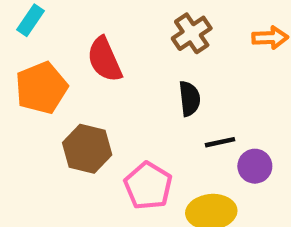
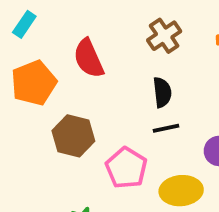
black line: (220, 142) -> (166, 128), moved

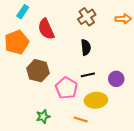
cyan rectangle: (24, 24) -> (23, 12), moved
black line: (166, 128) -> (88, 75), moved

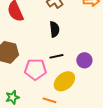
pink pentagon: (66, 88) -> (35, 69), turned -30
yellow ellipse: (96, 100) -> (64, 81), turned -35

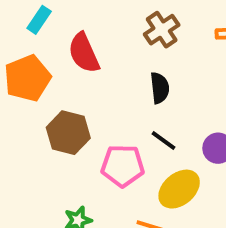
black line: (56, 56) -> (164, 140), turned 48

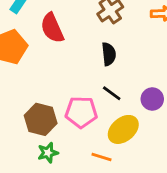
brown hexagon: (68, 133) -> (41, 119), moved

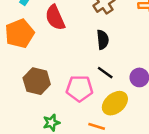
brown hexagon: (41, 119) -> (37, 81), moved

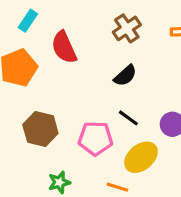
black semicircle: (103, 40) -> (125, 76), turned 54

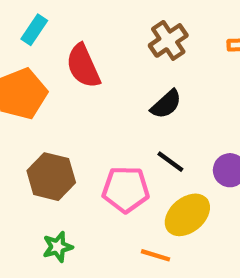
green star: (59, 182) -> (58, 247), moved

